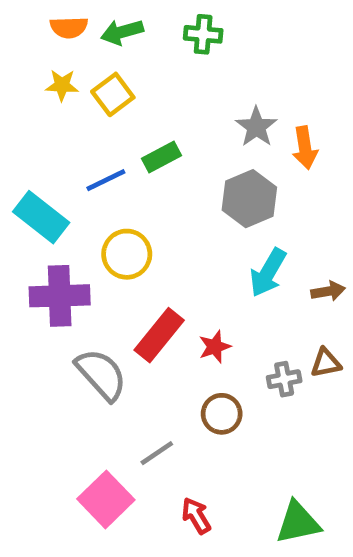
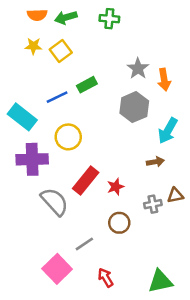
cyan arrow: (268, 273) -> (168, 131), moved
brown arrow: (328, 291) -> (155, 162), moved

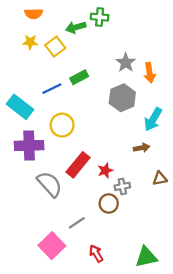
green arrow: (66, 17) -> (76, 27), moved
gray cross: (153, 204) -> (122, 186), moved

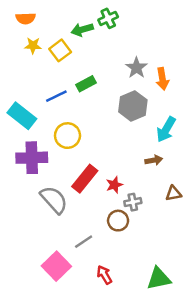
orange semicircle: (34, 14) -> (26, 18), moved
green cross: (100, 17) -> (108, 18), turned -30

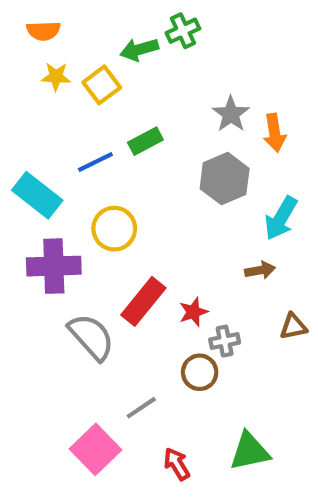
green triangle: (159, 279) -> (250, 451), moved

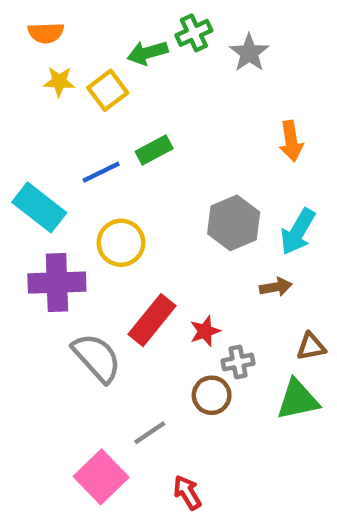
gray star: (231, 114) -> (249, 53), moved
gray hexagon: (225, 179) -> (234, 223), moved
green triangle: (250, 451) -> (298, 400), moved

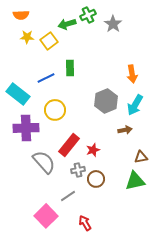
orange arrow: (291, 141) -> (132, 74), moved
green rectangle: (154, 150) -> (70, 68), turned -63
gray cross: (238, 362) -> (78, 170), moved

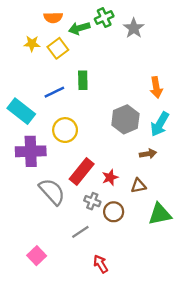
orange semicircle: (21, 15) -> (53, 18), moved
brown triangle: (141, 157) -> (138, 186), moved
gray cross: (78, 170) -> (92, 201), turned 32
pink square: (46, 216) -> (37, 256), moved, size x0.7

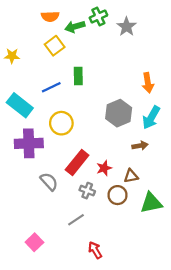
yellow star: (32, 44) -> (12, 56), moved
gray semicircle: (52, 192) -> (49, 182), size x0.7
brown circle: (114, 212) -> (118, 195), moved

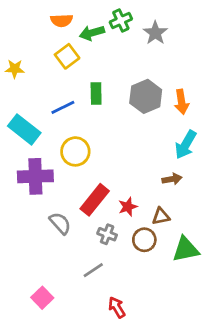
gray hexagon: (119, 113) -> (146, 96), moved

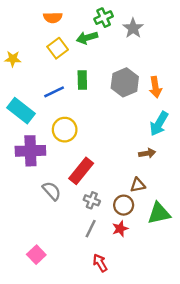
green arrow: (92, 33) -> (87, 38), moved
red star: (128, 207) -> (120, 229), moved
gray line: (93, 270) -> (91, 229), moved, turned -30

